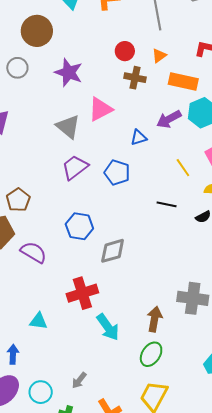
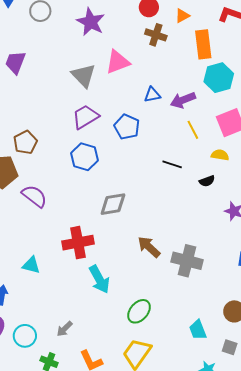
orange rectangle: (183, 82) -> (203, 44), turned 64
purple arrow: (169, 119) -> (183, 100), moved
blue hexagon: (79, 226) -> (84, 157), moved
brown arrow: (155, 319) -> (149, 247), moved, turned -65

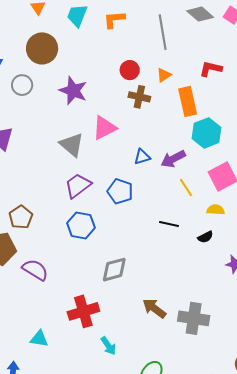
cyan arrow: (99, 279) -> (108, 346), size x0.7

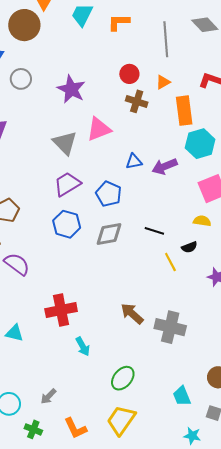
brown circle: (42, 48) -> (24, 25), moved
yellow line: (186, 188) -> (170, 262), moved
gray diamond: (114, 270) -> (109, 234), moved

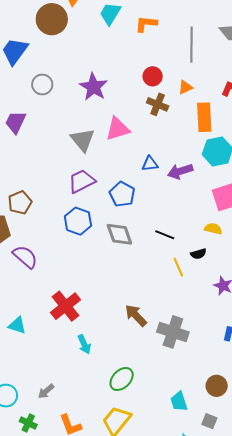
gray circle: (21, 79) -> (42, 84), moved
gray diamond: (109, 234) -> (119, 234), turned 76
red cross: (61, 310) -> (65, 306), turned -32

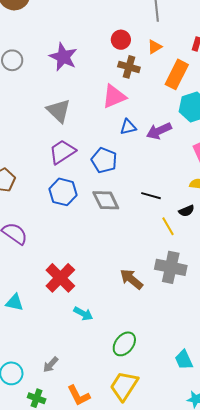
orange rectangle: (204, 117) -> (177, 74), turned 36
pink triangle: (118, 129) -> (114, 96), moved
gray cross: (173, 332) -> (171, 267), moved
cyan arrow: (84, 344) -> (83, 314), turned -30

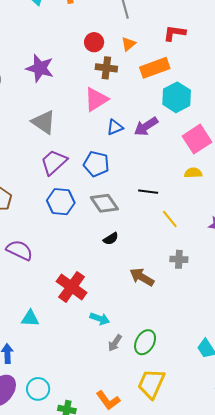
orange rectangle: (177, 74) -> (155, 68), turned 52
black semicircle: (186, 211) -> (111, 239), moved
gray cross: (171, 267) -> (179, 259), size x0.6
gray arrow: (51, 365) -> (115, 343), moved

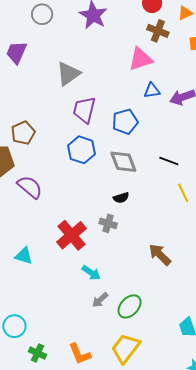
gray triangle: (44, 122) -> (68, 74), moved, turned 36
purple trapezoid: (54, 162) -> (84, 110), turned -48
blue pentagon: (96, 164) -> (125, 122), turned 30
gray cross: (179, 259) -> (108, 223), moved
brown arrow: (142, 277) -> (160, 255), moved

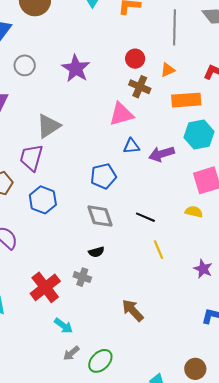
purple trapezoid: (84, 110) -> (31, 158), moved
blue hexagon: (81, 150) -> (43, 200), moved

